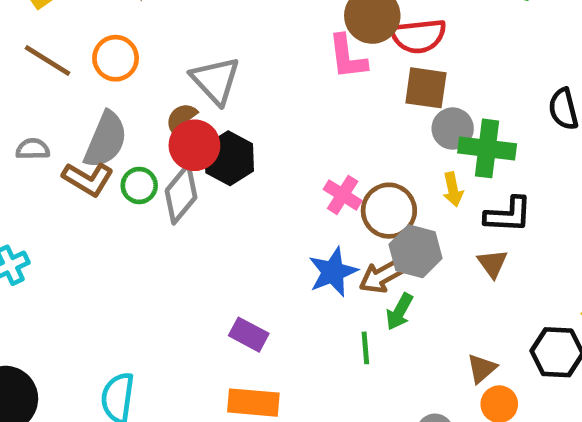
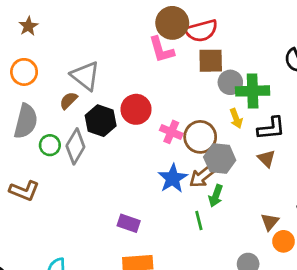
red circle: (194, 145) -> (136, 109), moved
brown L-shape: (88, 179) -> (24, 191), moved

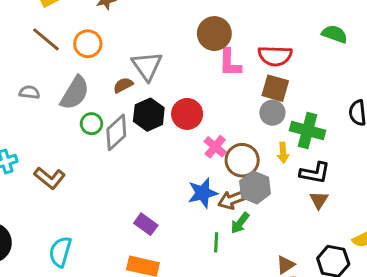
brown circle: (172, 23) -> (214, 34), moved
gray circle: (230, 82) -> (272, 113), moved
brown triangle: (266, 159) -> (319, 200), moved
brown L-shape: (24, 191) -> (50, 178), moved

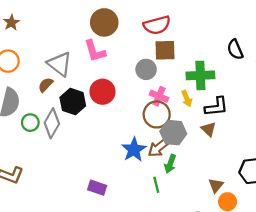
pink L-shape: (230, 63) -> (95, 51), moved
gray circle: (272, 113) -> (146, 69), moved
pink cross: (215, 147) -> (159, 96), moved
brown triangle: (319, 200) -> (209, 129), moved

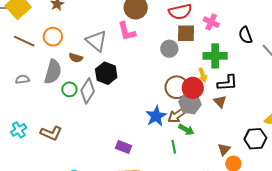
brown semicircle: (46, 85) -> (76, 58), moved, turned -120
red circle: (103, 92) -> (193, 88), moved
pink cross: (159, 96) -> (211, 22), moved
green arrow: (170, 164) -> (186, 130), turned -84

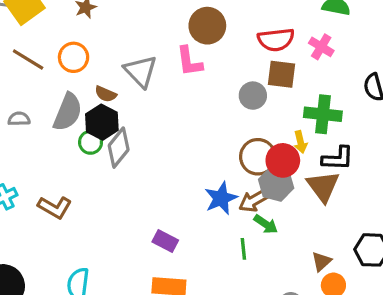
pink cross: (211, 22) -> (321, 47), moved
black hexagon: (106, 73) -> (102, 122), moved
brown triangle: (220, 102) -> (323, 186), size x1.6

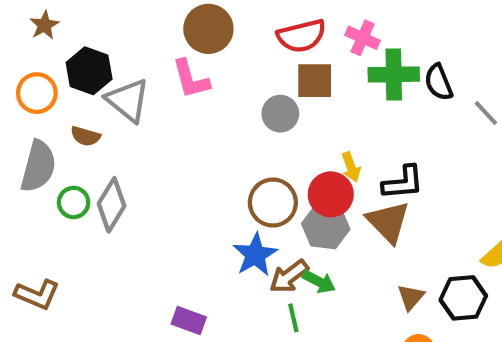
green cross: (323, 114) -> (394, 74), moved
black hexagon: (102, 122) -> (89, 71), moved
brown circle: (258, 157) -> (273, 203), moved
brown arrow: (254, 201) -> (289, 276), moved
brown triangle: (321, 261) -> (411, 297), moved

